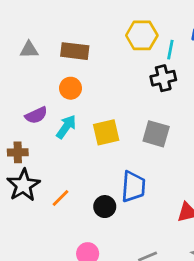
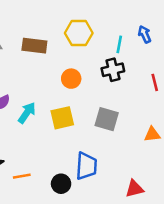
yellow hexagon: (142, 35) -> (79, 33), moved
orange circle: (71, 88) -> (71, 79), moved
orange line: (61, 198) -> (22, 176), turned 36

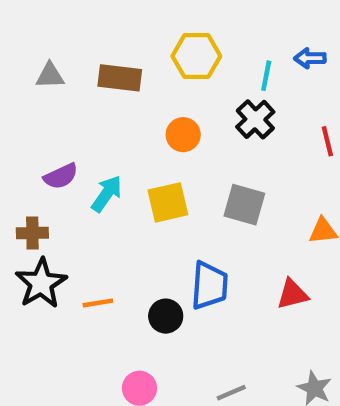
blue arrow: (145, 34) -> (310, 58), turned -66
black cross: (113, 70) -> (255, 119), turned -30
red triangle: (134, 189) -> (292, 294), moved

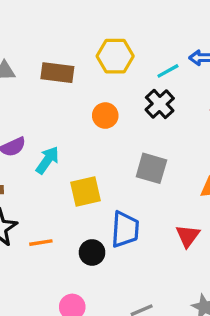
cyan line: (266, 76) -> (168, 71), turned 50
yellow square: (168, 202) -> (85, 191), moved
red triangle: (292, 294) -> (188, 236), turned -40

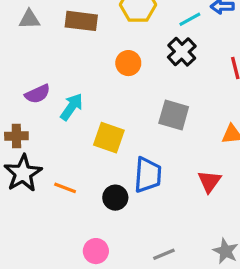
yellow square: (85, 191) -> (109, 138), turned 32
orange line: (41, 243) -> (65, 188), turned 30

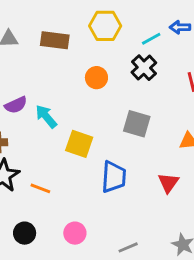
cyan arrow: (72, 107) -> (46, 116), turned -75
black circle: (115, 198) -> (25, 233), moved
pink circle: (96, 251) -> (75, 233), moved

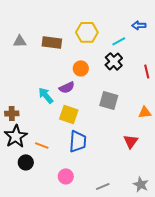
blue arrow: (180, 27) -> (139, 25), moved
purple semicircle: (16, 105) -> (67, 87), moved
blue trapezoid: (114, 177) -> (78, 141), moved
black circle: (25, 233) -> (26, 162), moved

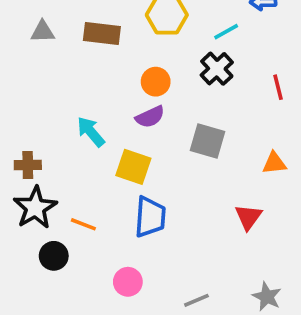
purple semicircle: (67, 87) -> (150, 117), moved

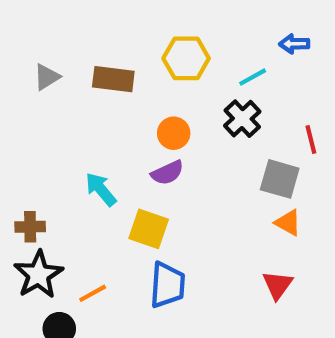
gray triangle: (43, 32) -> (47, 77), turned -30
gray square: (208, 141) -> (280, 179), moved
orange triangle: (274, 163) -> (288, 223), moved, turned 35
orange line: (83, 224) -> (93, 293), turned -50

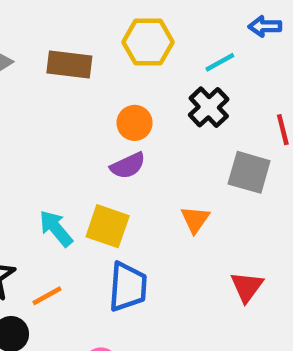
cyan arrow: (101, 189) -> (56, 228), moved
orange triangle: (288, 223) -> (195, 219), moved, turned 36

